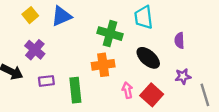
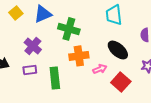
green cross: (110, 34) -> (69, 29), moved
purple cross: (35, 50) -> (33, 46), moved
pink arrow: (127, 90) -> (100, 69), moved, turned 80

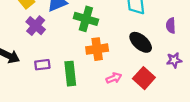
purple cross: (33, 46) -> (36, 26), moved
pink arrow: (100, 69) -> (114, 78), moved

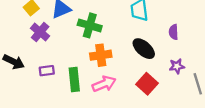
pink arrow: (114, 78) -> (104, 84), moved, size x1.5

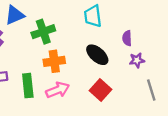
green cross: (90, 25) -> (43, 32), turned -35
purple star: (177, 66) -> (137, 60), moved

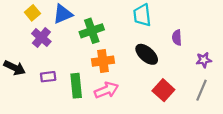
purple star: (137, 60) -> (204, 60), moved
red square: (101, 90) -> (163, 90), moved
gray line: (151, 90) -> (202, 90), turned 40

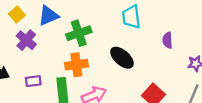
black ellipse: (147, 54) -> (122, 58), moved
orange cross: (103, 61) -> (76, 65), moved

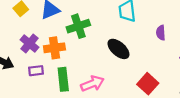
purple cross: (26, 40) -> (30, 44), moved
orange cross: (76, 65) -> (54, 48), moved

